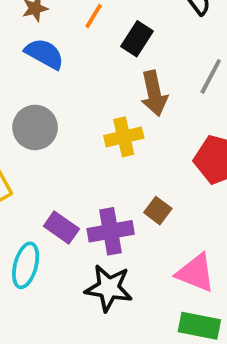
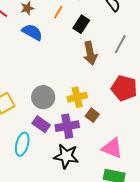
gray circle: (35, 127) -> (43, 97), moved
yellow cross: (124, 137) -> (77, 97), moved

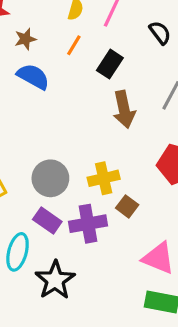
black star: (66, 156) -> (55, 280), moved, turned 30

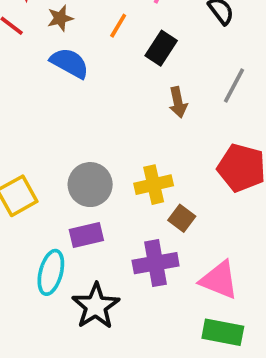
brown arrow: (124, 109) -> (178, 102), size x0.7
purple rectangle: (47, 221) -> (86, 235), turned -48
purple cross: (88, 224) -> (156, 263), moved

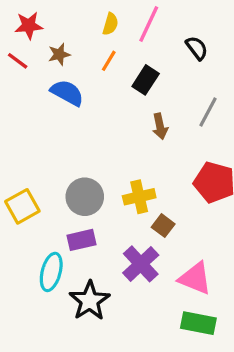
purple cross: (156, 263) -> (141, 264), turned -33

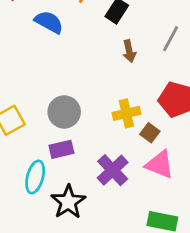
yellow cross: (139, 197) -> (126, 113), moved
brown square: (163, 226) -> (150, 133), moved
pink triangle: (195, 278) -> (160, 165), moved

